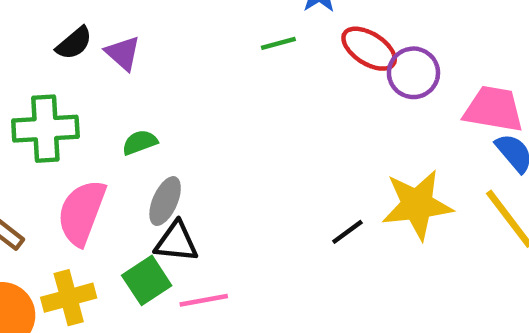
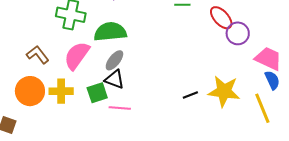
green semicircle: (140, 142) -> (110, 32), size x2.0

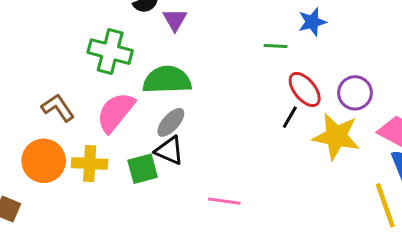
red ellipse: (221, 18) -> (305, 89), moved
yellow star: (224, 91) -> (336, 136), moved
black line: (190, 95) -> (290, 117), moved, turned -42
pink line: (120, 108) -> (224, 201), moved

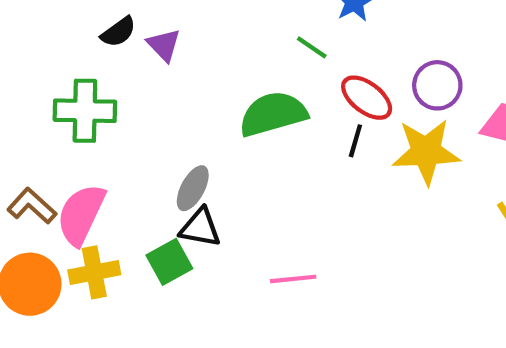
green line: (276, 46) -> (312, 47), turned 45
green semicircle: (167, 80) -> (273, 114), moved
pink semicircle: (116, 112) -> (81, 214), moved

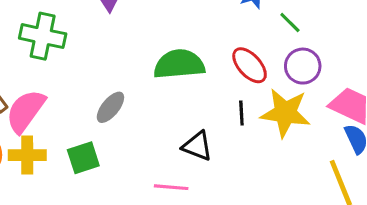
green line: (312, 47) -> (290, 22), moved
black line: (355, 141) -> (241, 113), moved, turned -30
black triangle: (200, 228) -> (197, 146), moved

